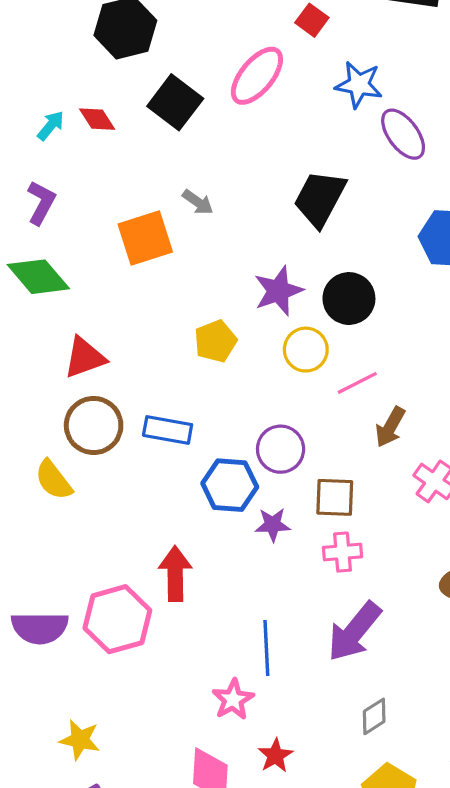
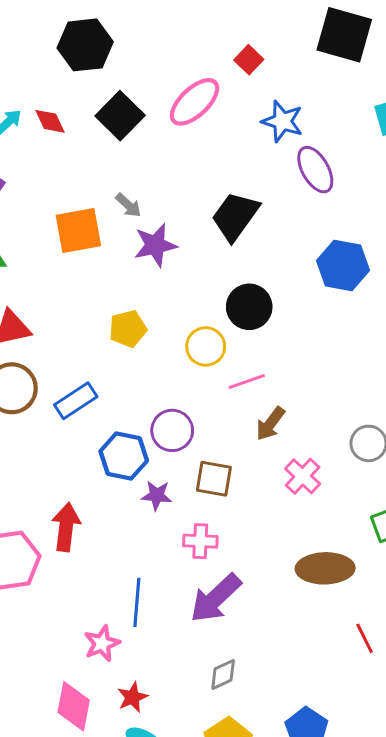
purple star: (278, 291) -> (155, 245), moved
blue rectangle: (168, 430) -> (76, 401), turned -51
pink cross: (343, 552) -> (200, 541), moved

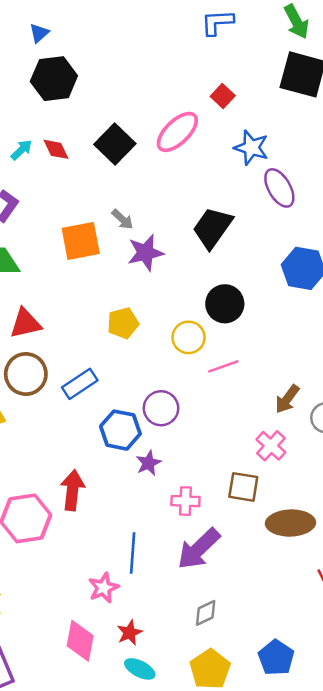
black hexagon: (85, 45) -> (54, 79), moved
brown arrow: (270, 424) -> (287, 399), moved
brown square: (214, 479) -> (243, 487), moved
purple star: (157, 495) -> (148, 463), turned -30

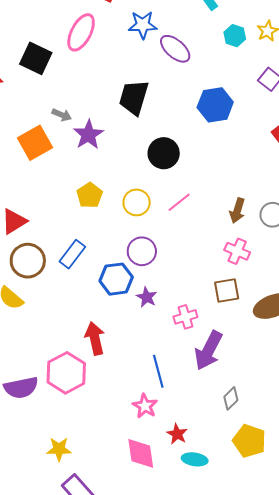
yellow circle: (189, 337) -> (137, 202), moved

